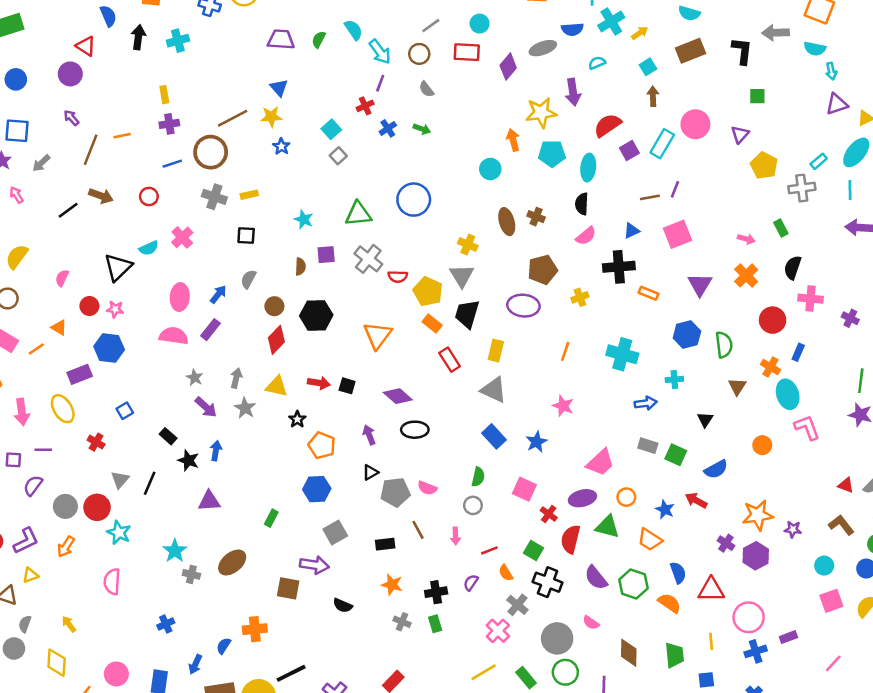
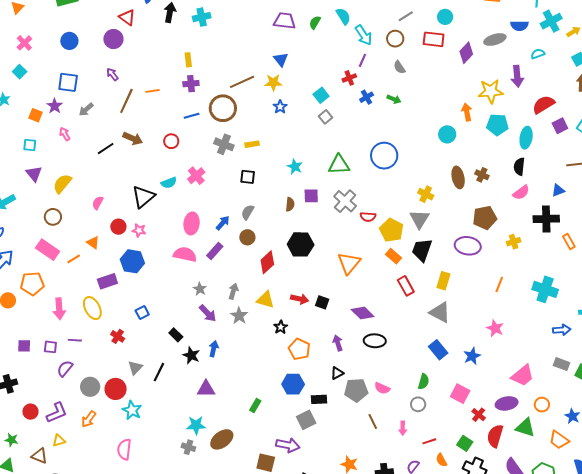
orange rectangle: (648, 293) -> (569, 242), turned 35
brown circle: (274, 306) -> (247, 237), moved
black rectangle: (385, 544) -> (319, 399), moved
cyan star: (175, 551) -> (196, 425), moved, turned 30

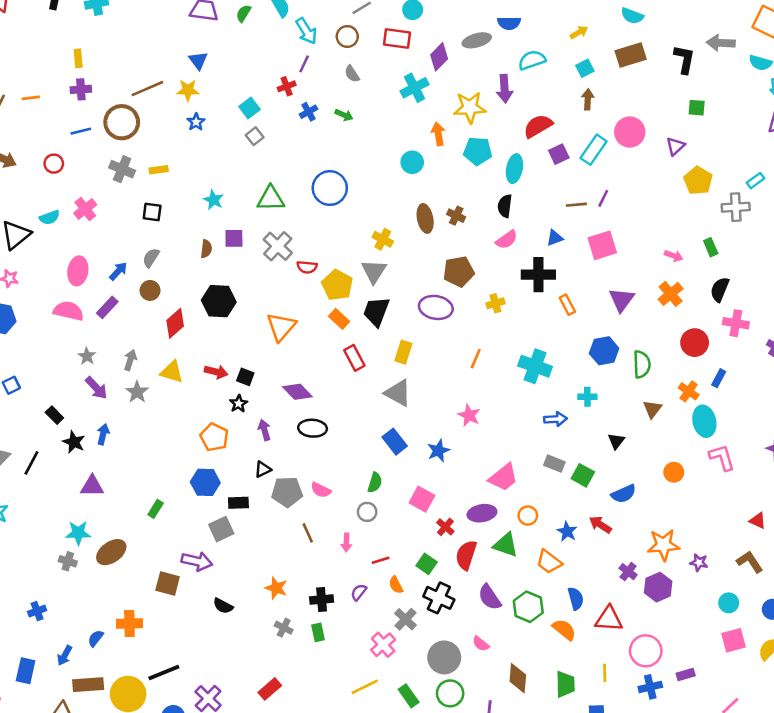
cyan cross: (551, 21) -> (415, 88), moved
cyan semicircle: (538, 54) -> (532, 60), size x1.5
black star: (281, 327) -> (239, 404), moved

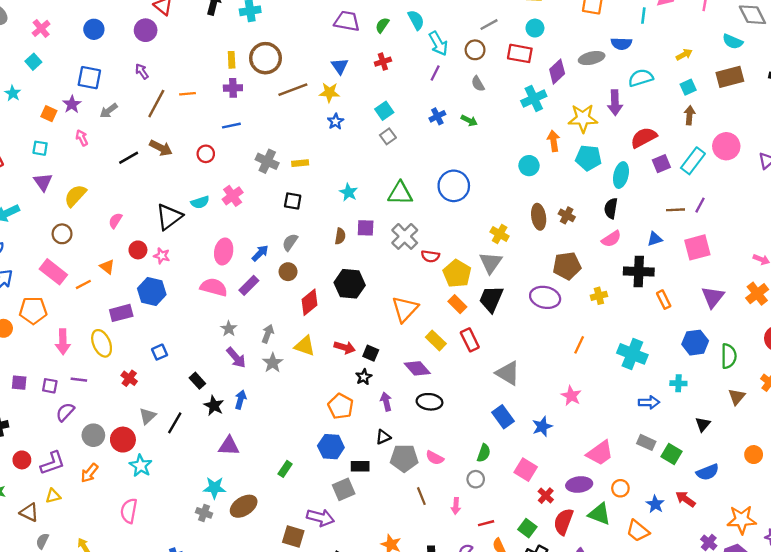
red cross: (287, 86) -> (383, 62), moved
brown circle: (122, 122) -> (265, 58), moved
yellow rectangle: (403, 352) -> (436, 340), moved, turned -66

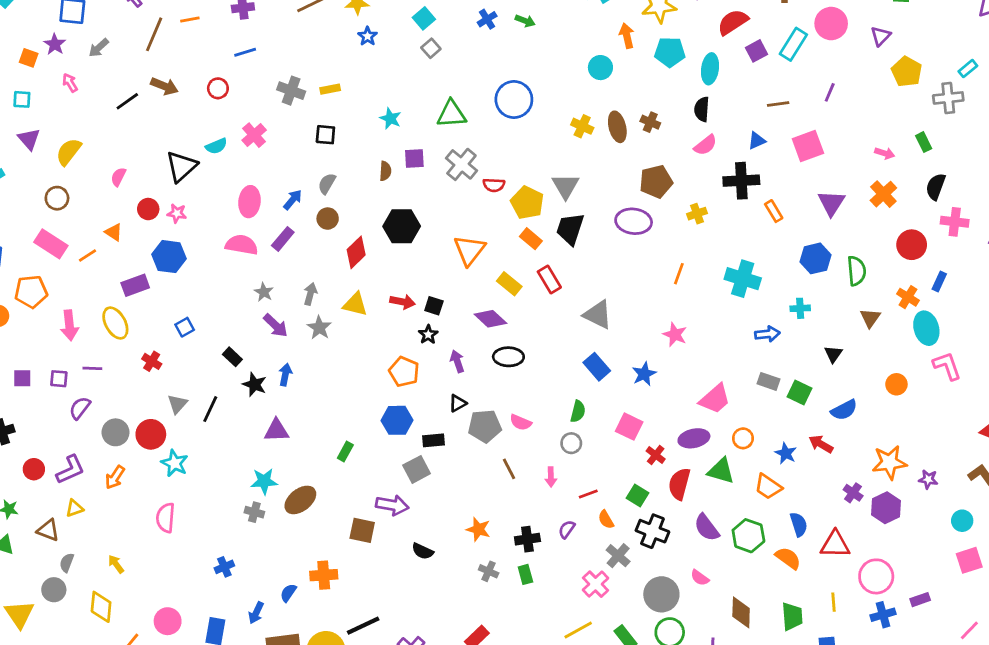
purple line: (700, 205) -> (830, 92), moved
yellow cross: (500, 234) -> (582, 126), moved

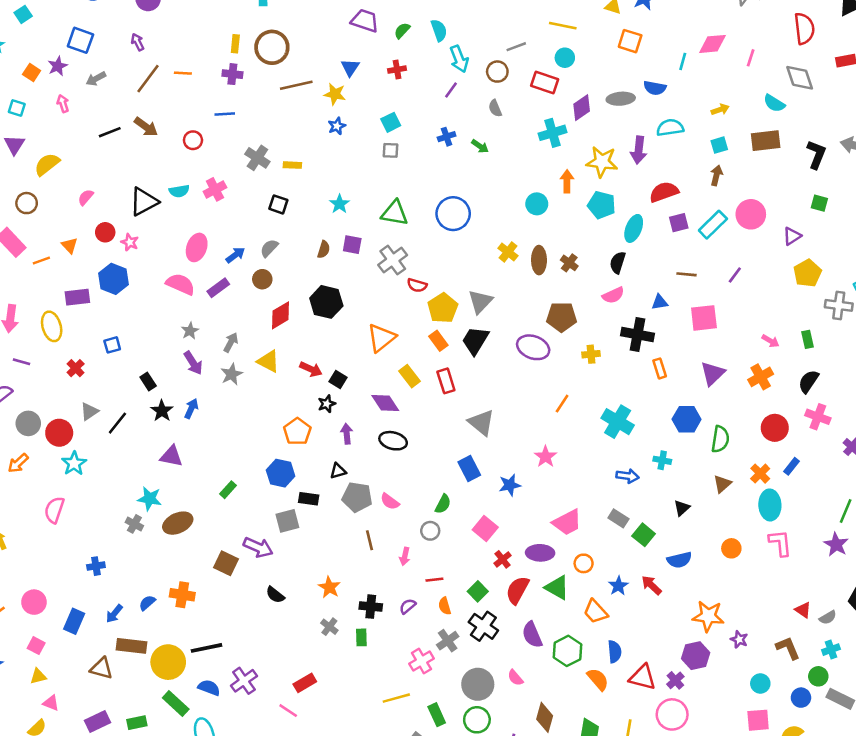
gray square: (431, 48) -> (391, 150), turned 30
purple cross: (853, 493) -> (675, 680), moved

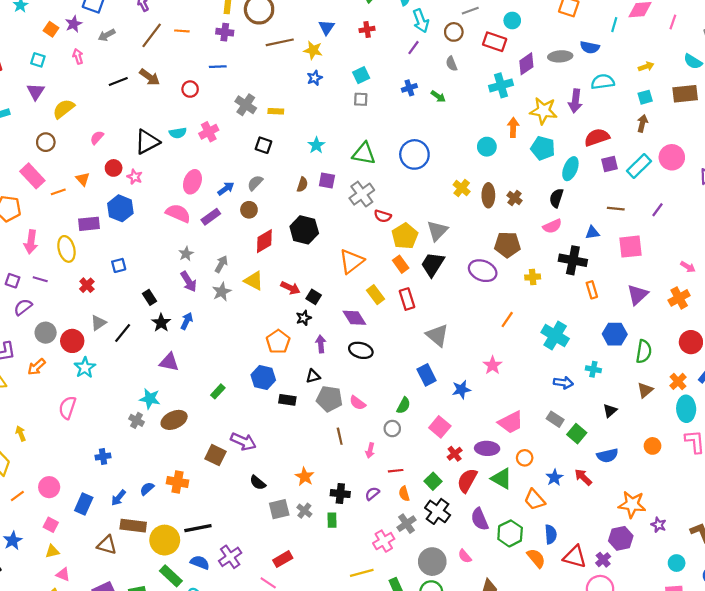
gray square: (287, 521) -> (279, 509), moved

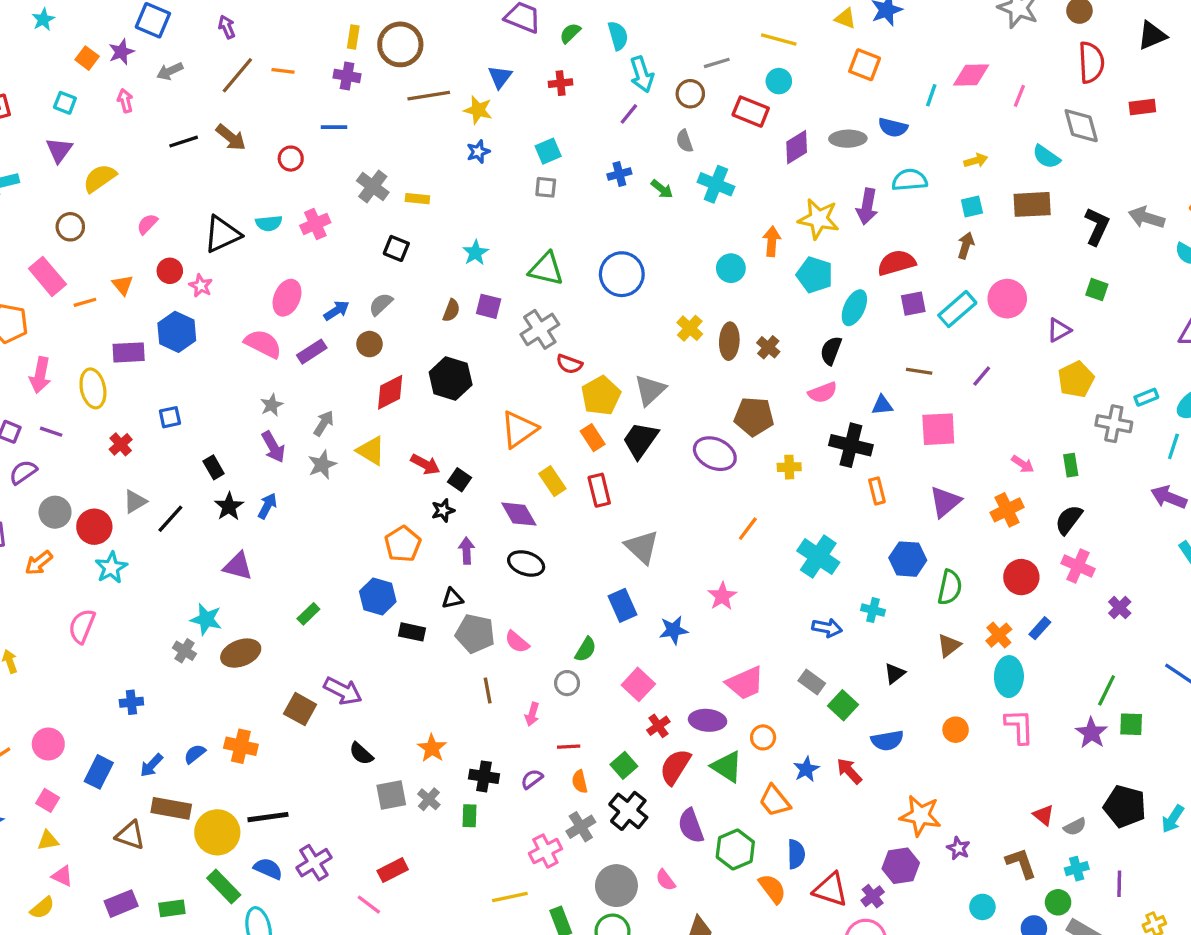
cyan cross: (501, 85) -> (716, 184), moved, turned 35

